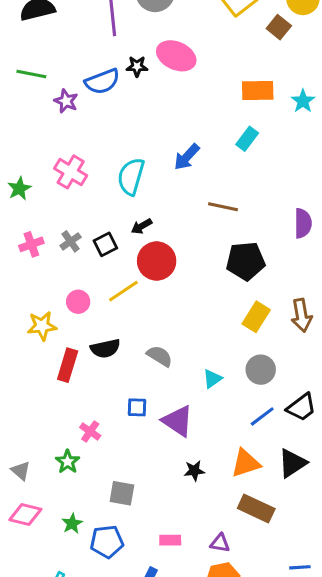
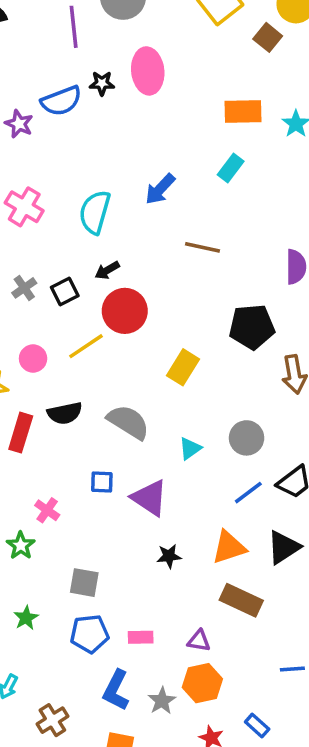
pink ellipse: (176, 56) -> (148, 71), turned 60
black pentagon: (246, 261) -> (252, 327), moved
yellow rectangle: (256, 317) -> (183, 367), moved
gray semicircle: (160, 356) -> (128, 422), size x1.4
blue pentagon: (107, 542) -> (90, 634), moved

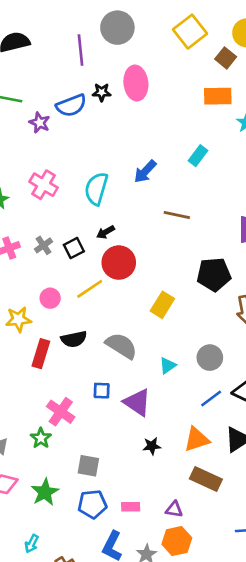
orange rectangle: (243, 112) -> (218, 96), moved
pink cross: (47, 510) -> (61, 412), size x1.5
green star: (26, 618) -> (45, 492), size x1.5

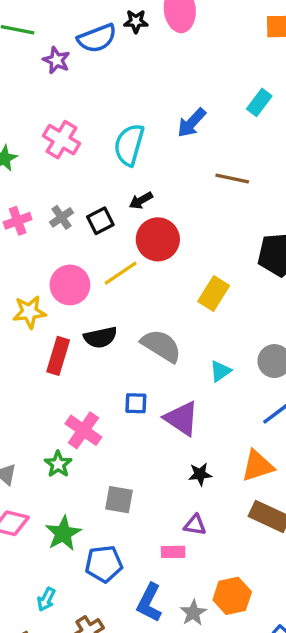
pink circle: (50, 298) -> (70, 285), size x1.5
blue pentagon: (92, 504) -> (104, 564), moved
purple triangle: (174, 509) -> (195, 525), moved

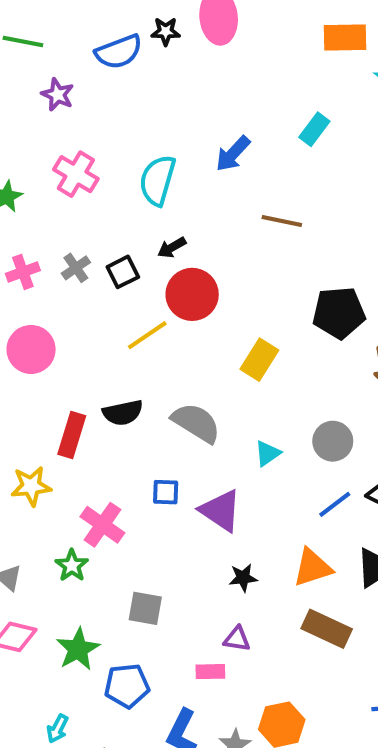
purple star: (56, 60) -> (58, 95), moved
pink circle: (70, 285) -> (31, 349), moved
yellow star: (29, 312) -> (31, 486), moved

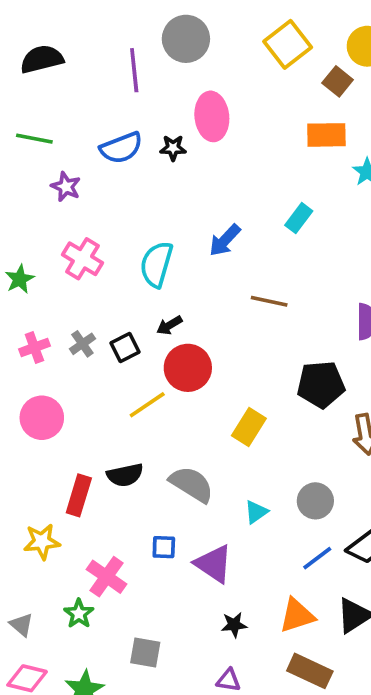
black star: (166, 31) -> (173, 148), moved

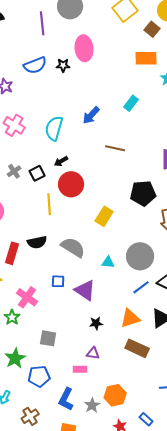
yellow line: (147, 405) -> (49, 204), turned -60
gray circle: (315, 501) -> (140, 256), size x1.4
cyan triangle: (256, 512) -> (108, 262), turned 40

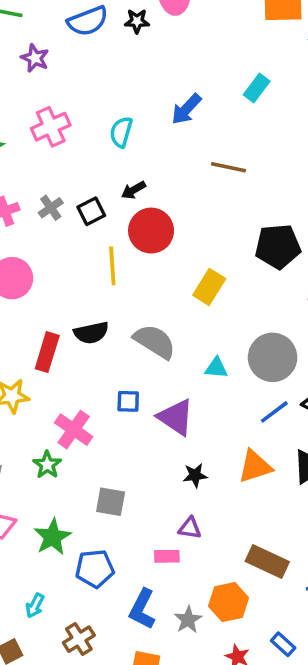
pink cross: (14, 125) -> (51, 127), turned 35
cyan semicircle: (54, 128) -> (121, 132), size x0.7
brown rectangle: (137, 348) -> (267, 562), moved

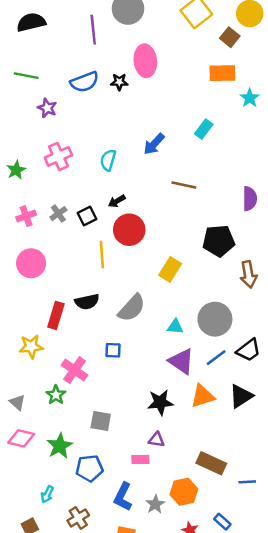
gray semicircle: (155, 342) -> (132, 308), turned 100
purple triangle: (176, 417) -> (181, 361), moved
black star: (195, 475) -> (160, 402), size x1.5

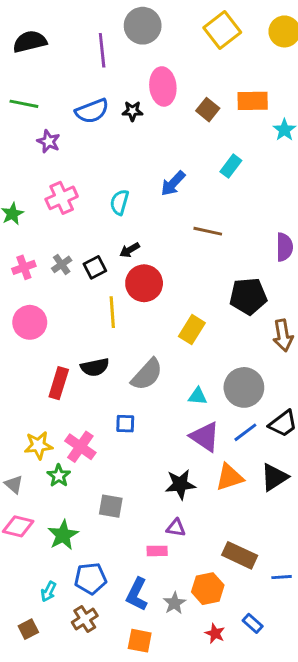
brown square: (230, 37) -> (208, 110), moved
yellow star: (31, 346) -> (38, 445), moved
blue pentagon: (89, 468) -> (91, 578), moved

